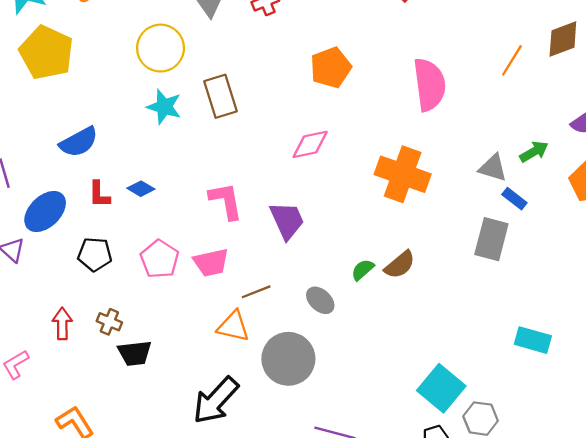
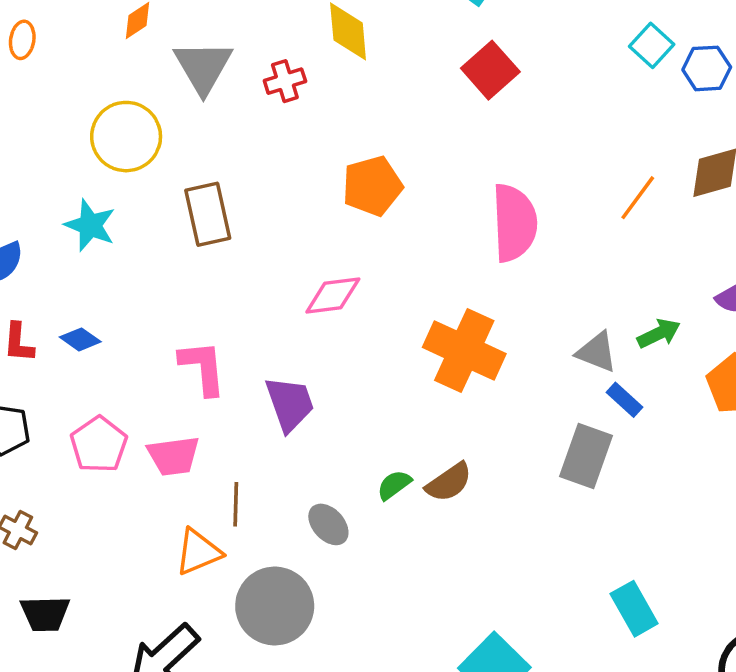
cyan star: (164, 107) -> (90, 225), moved
brown line: (256, 292) -> (236, 504), turned -72
orange triangle: (233, 326) -> (198, 552), turned -40
cyan rectangle: (533, 340) -> (634, 609), turned 40
black trapezoid: (135, 353) -> (45, 614), moved

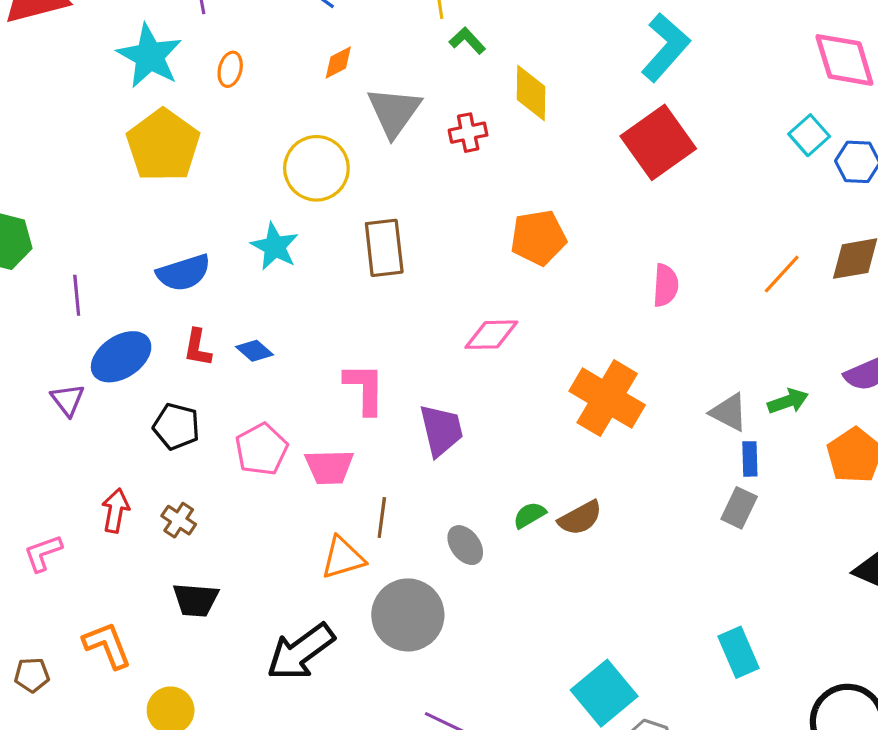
red square: (490, 70) -> (658, 142), size x1.4
pink semicircle: (514, 223) -> (666, 285), size x0.6
blue rectangle: (625, 400) -> (750, 459), turned 40
gray rectangle: (586, 456) -> (739, 508), moved, size x0.7

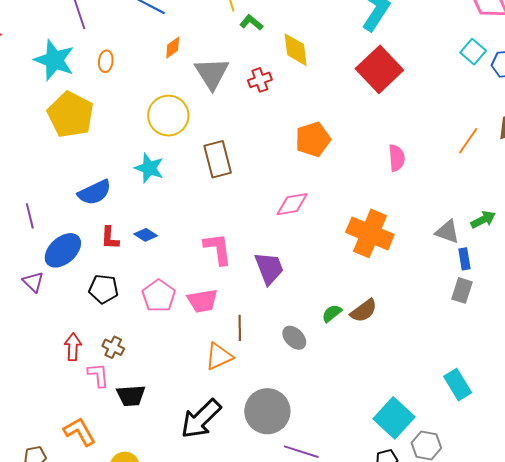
pink L-shape: (43, 553) -> (98, 375), moved, turned 112
gray circle: (408, 615) -> (267, 411), moved
cyan rectangle: (738, 652) -> (458, 385), moved

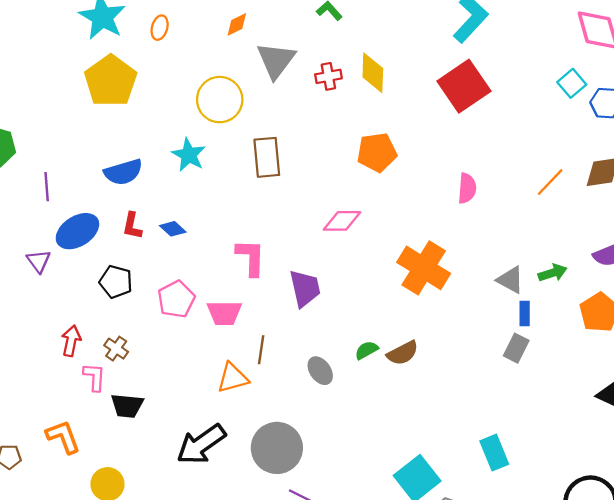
yellow diamond: (296, 50) -> (373, 73), moved

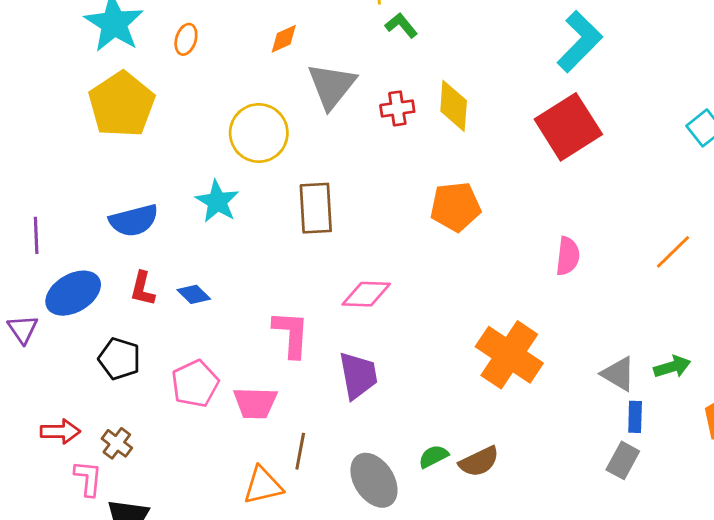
pink diamond: (342, 221) -> (366, 294), moved
red arrow: (71, 341) -> (60, 431), turned 76
gray ellipse: (320, 371) -> (374, 480), size x1.5

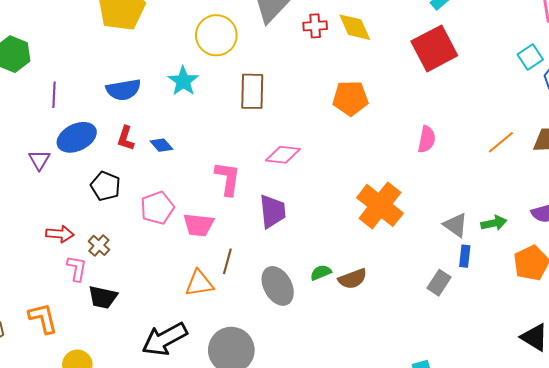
yellow diamond: (454, 106) -> (355, 27), turned -33
gray rectangle: (623, 460) -> (439, 283), moved

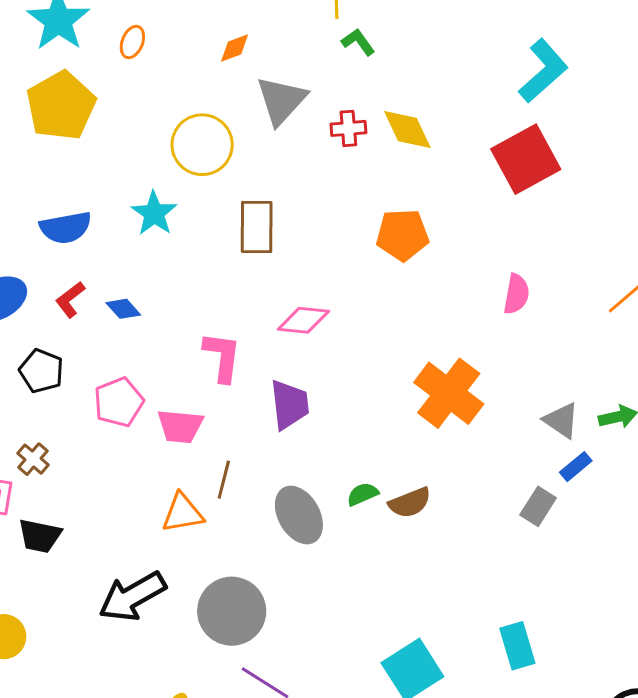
red L-shape: (126, 138) -> (70, 299), turned 35
blue rectangle: (465, 256) -> (576, 467), turned 45

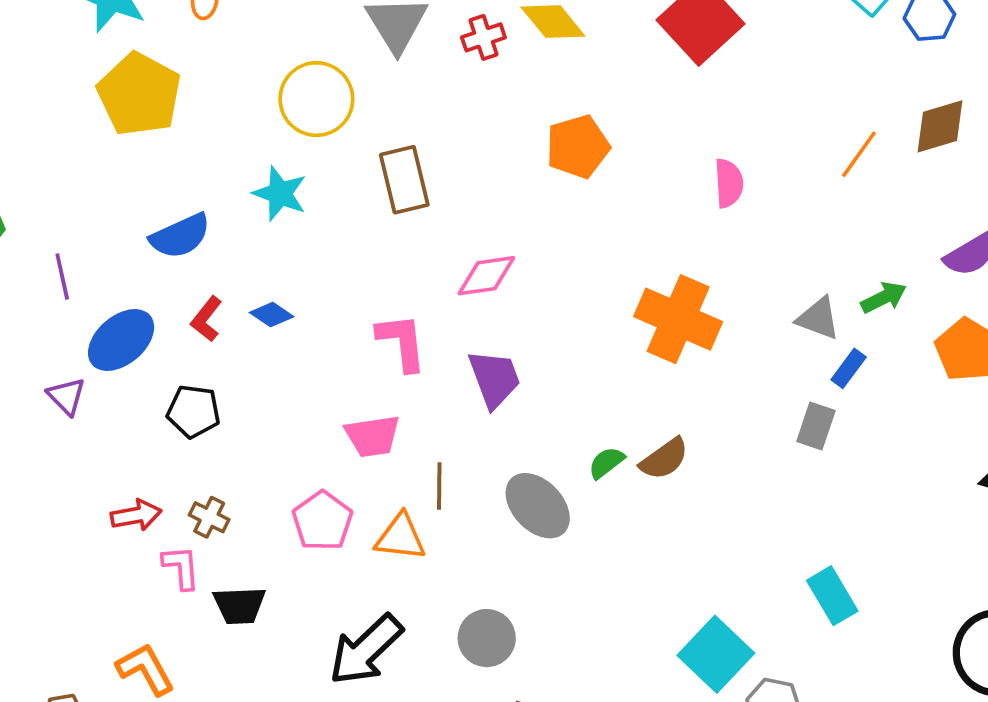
pink pentagon: (119, 402) -> (322, 521), moved
orange triangle: (183, 513) -> (400, 537), turned 30
gray circle: (232, 611) -> (487, 638), size x0.7

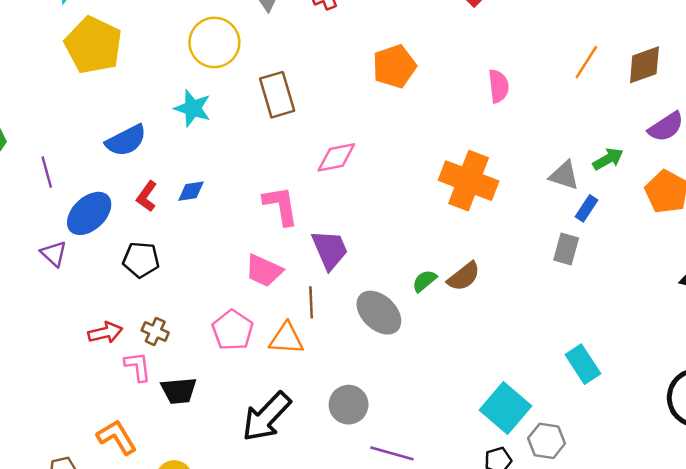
brown diamond: (940, 126) -> (644, 65), moved
blue diamond: (272, 315) -> (191, 191), turned -40
purple trapezoid: (494, 379) -> (330, 250), moved
pink trapezoid: (373, 436) -> (264, 271), turned 36

